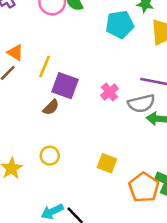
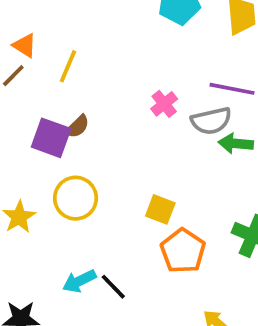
purple square: (65, 86) -> (51, 138), moved
yellow circle: (50, 156) -> (76, 198), size x1.5
orange pentagon: (144, 187) -> (183, 251), moved

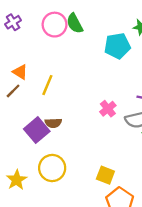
brown semicircle: (77, 126) -> (53, 123), turned 42
purple square: (51, 138) -> (37, 130), turned 30

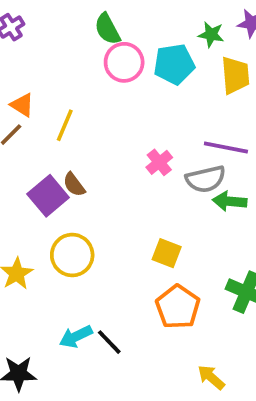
pink circle: (55, 25) -> (124, 62), moved
brown semicircle: (53, 123) -> (74, 185), turned 56
yellow square: (105, 175) -> (167, 253), moved

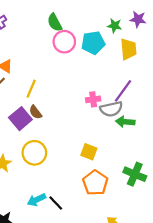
yellow line: (65, 125) -> (31, 89), moved
purple line: (226, 148) -> (123, 91), turned -65
pink cross: (159, 162) -> (93, 99), moved, turned 32

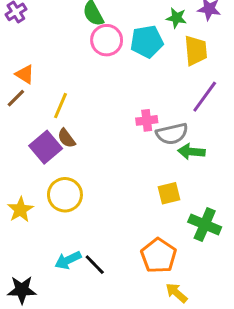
purple line: (123, 91) -> (205, 97), moved
yellow square: (89, 152) -> (169, 193), moved, turned -35
orange pentagon: (95, 183) -> (159, 256), moved

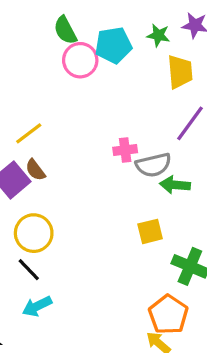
cyan pentagon: (147, 42) -> (113, 45), moved
yellow line: (60, 106) -> (29, 133), turned 30
orange pentagon: (159, 256) -> (168, 315), moved
black line: (95, 265) -> (29, 270), moved

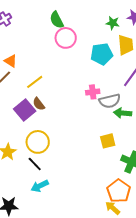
cyan pentagon: (113, 45) -> (102, 54), moved

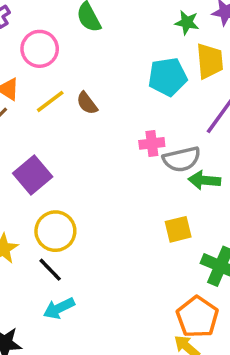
pink circle: (66, 38) -> (40, 49), moved
yellow line: (35, 82) -> (50, 101), moved
brown semicircle: (39, 104) -> (87, 103), moved

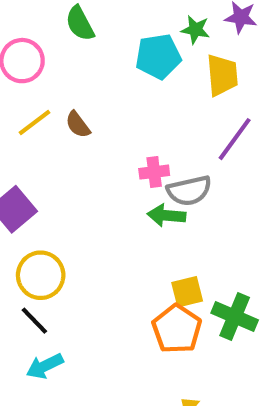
cyan pentagon: (168, 77) -> (158, 56), moved
green arrow: (204, 180) -> (167, 215), moved
yellow square: (178, 229) -> (187, 292), moved
orange pentagon: (197, 317) -> (177, 329), moved

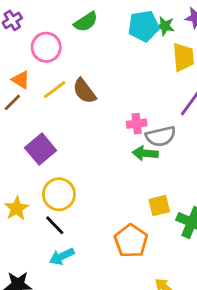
green semicircle: (80, 23) -> (86, 22), turned -95
cyan pentagon: (158, 56) -> (144, 26), moved
brown semicircle: (78, 125) -> (84, 91), size x1.4
orange pentagon: (177, 329) -> (131, 241), moved

